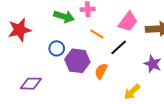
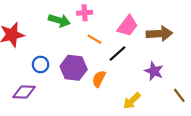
blue circle: (57, 48) -> (41, 64), moved

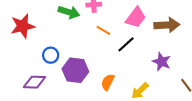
purple hexagon: (74, 68) -> (75, 70), moved
orange semicircle: (99, 79) -> (108, 82), moved

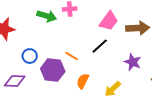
orange line: (103, 30) -> (72, 56), moved

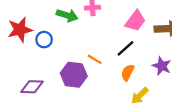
blue circle: (30, 56) -> (44, 40), moved
orange semicircle: (83, 81) -> (128, 73), moved

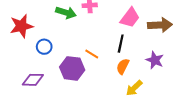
blue circle: (44, 40) -> (44, 47), moved
black line: (125, 48) -> (121, 44), turned -36

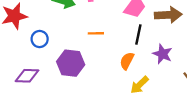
black line: (121, 44) -> (138, 34), moved
orange line: (92, 54) -> (96, 33), moved, turned -32

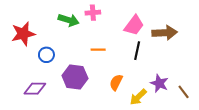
purple star: (162, 54) -> (159, 83), moved
orange semicircle: (127, 61) -> (116, 82), moved

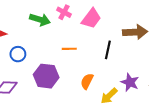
pink cross: (93, 13) -> (64, 12), turned 32
pink trapezoid: (134, 25) -> (91, 18), moved

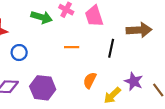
pink trapezoid: (91, 18) -> (94, 16), turned 125
purple hexagon: (46, 76) -> (43, 88), moved

